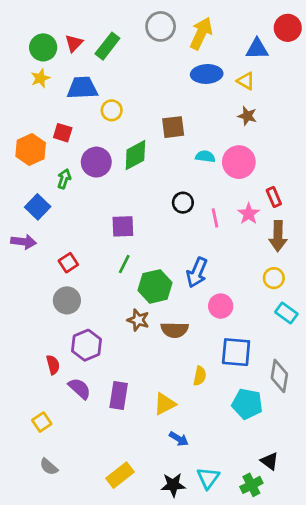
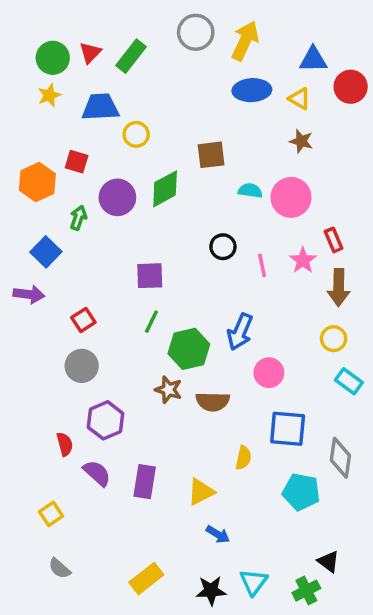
red circle: (288, 28) -> (351, 87), moved

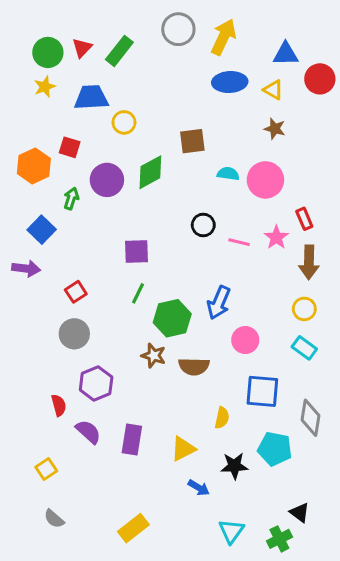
pink line: (262, 265) -> (239, 242), turned -65
cyan rectangle: (349, 381) -> (304, 348), moved
black star: (211, 591) -> (234, 466), moved

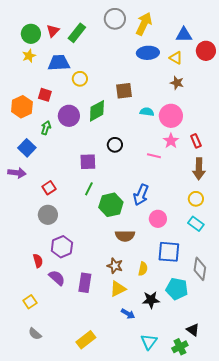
black circle: (203, 225) -> (115, 145), moved
pink star: (276, 237) -> (171, 141), moved
brown star: (154, 356) -> (115, 266), moved

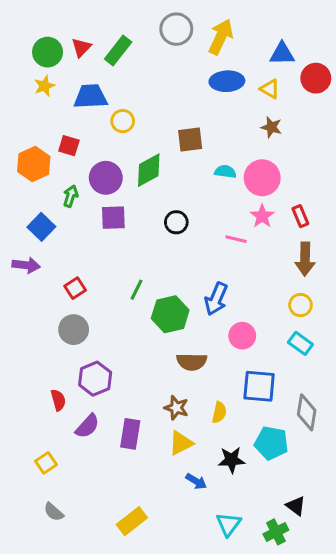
purple square: (88, 162) -> (113, 218), moved
purple semicircle: (57, 278) -> (87, 426), turned 90

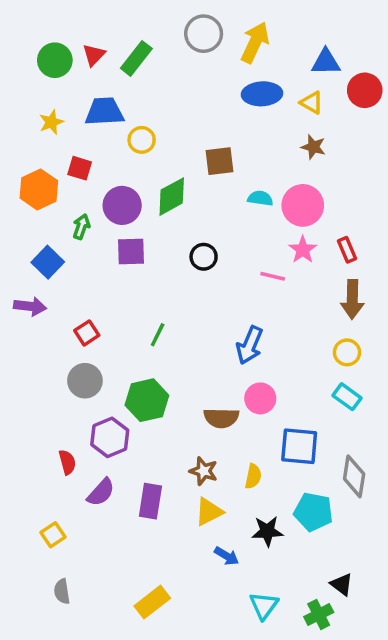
yellow star: (44, 86) -> (51, 122), moved
green hexagon: (170, 314) -> (147, 400), moved
pink circle: (242, 336) -> (260, 398), moved
gray semicircle: (54, 512) -> (62, 591), turned 40

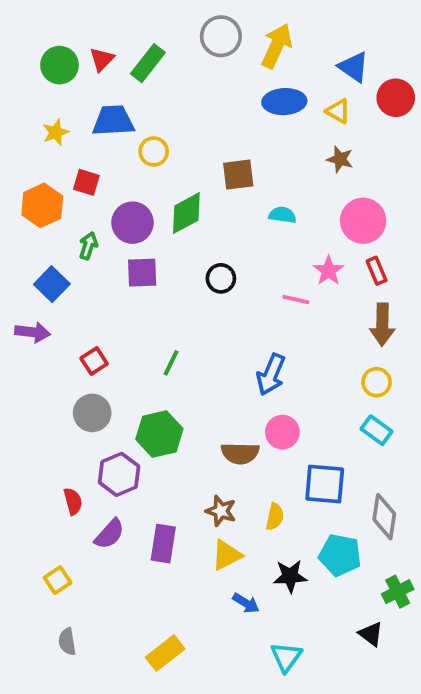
blue triangle: (326, 62) -> (353, 67), turned 36
pink circle: (303, 205) -> (363, 221), moved
green cross: (319, 614) -> (398, 592), moved

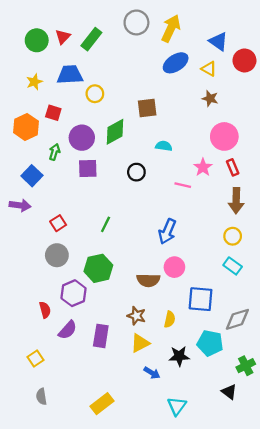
blue ellipse: (284, 102) -> (176, 63), turned -30
cyan semicircle: (282, 215) -> (164, 146), moved
gray diamond: (384, 517) -> (237, 319), turned 64

